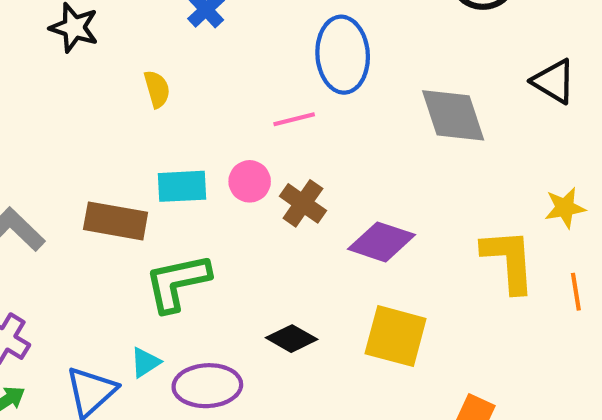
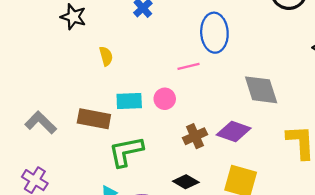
yellow semicircle: (157, 89) -> (106, 56), moved
gray diamond: (453, 115) -> (261, 90), moved
brown cross: (303, 203) -> (195, 136), moved, turned 30

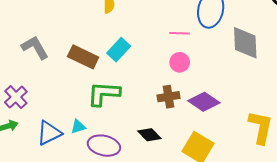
gray diamond: (261, 90) -> (245, 43), moved
pink circle: (165, 99) -> (180, 62), moved
cyan rectangle: (129, 101) -> (119, 50), turned -60

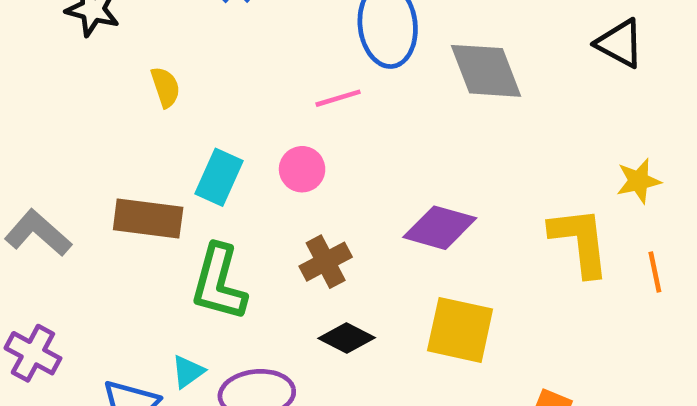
pink circle: (180, 62) -> (302, 169), moved
green L-shape: (104, 94) -> (219, 283), turned -60
brown cross: (168, 97) -> (326, 262), moved

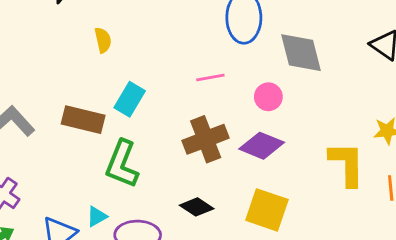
pink line: (338, 98) -> (210, 78), moved
pink circle: (302, 169) -> (268, 97), moved
brown cross: (326, 262) -> (206, 139), moved, size x1.4

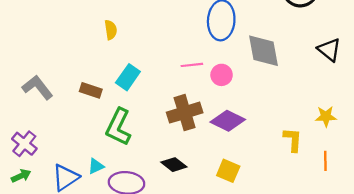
pink circle: (268, 97) -> (222, 75), moved
brown rectangle: (83, 120) -> (91, 90), size x0.7
yellow L-shape: (347, 164) -> (293, 140), size x0.7
yellow square: (267, 210) -> (228, 171), size x0.7

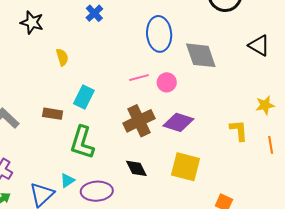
black diamond: (174, 165) -> (136, 168), turned 35
yellow square: (228, 171) -> (186, 167), size x1.4

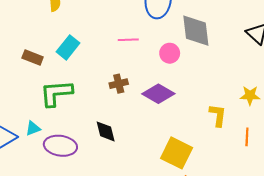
pink circle: (167, 82) -> (170, 53), moved
brown cross: (139, 121) -> (119, 84), size x0.6
green L-shape: (82, 143) -> (56, 93), turned 56
yellow square: (186, 167) -> (177, 153), moved

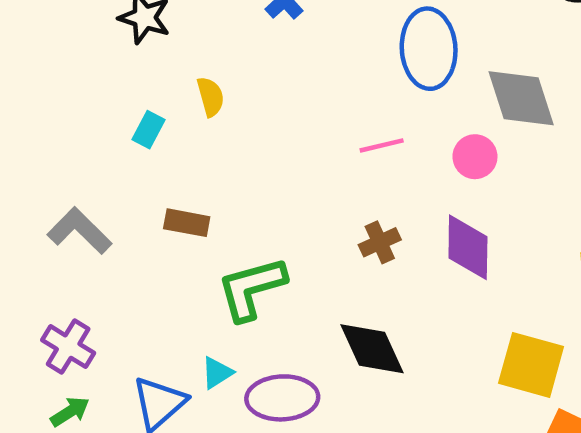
cyan rectangle: (68, 47) -> (148, 130), moved, size x0.7
purple diamond: (158, 94) -> (468, 247), turned 72
black diamond: (106, 131) -> (372, 349), size x1.4

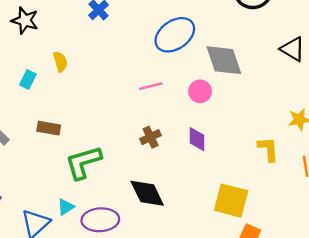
blue ellipse: (429, 49) -> (175, 35), turned 60
purple diamond: (468, 247) -> (197, 139), size x0.7

